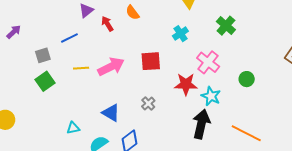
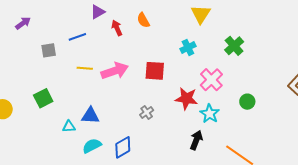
green square: (45, 81) -> (43, 98), moved
blue triangle: (111, 113) -> (90, 116), moved, turned -36
black arrow: (201, 124) -> (196, 140), size x0.7

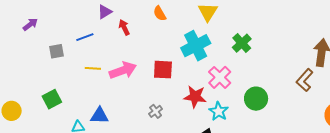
orange semicircle: (143, 20) -> (160, 13), moved
cyan cross: (188, 47) -> (196, 46), size x1.8
green circle: (247, 102) -> (256, 99), size x1.5

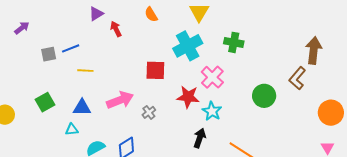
blue line: (85, 37) -> (71, 48), moved
green cross: (242, 43) -> (234, 42), turned -36
pink arrow: (123, 70) -> (120, 100), moved
green circle: (256, 99) -> (264, 96), moved
blue triangle: (99, 116) -> (82, 108), moved

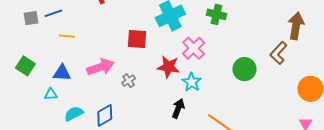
green square: (45, 102) -> (25, 66), turned -30

